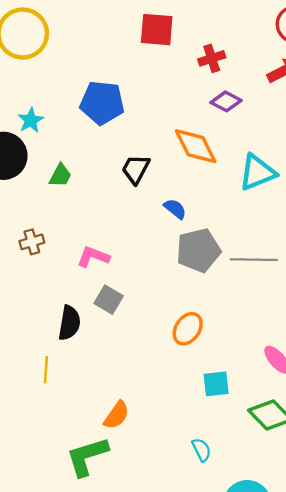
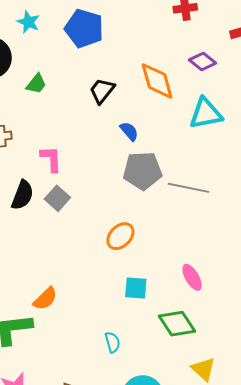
purple diamond: (226, 101) -> (202, 61), moved
cyan star: (31, 120) -> (28, 22), moved, turned -30
pink L-shape: (93, 257) -> (51, 159), turned 56
black semicircle: (69, 323) -> (22, 195), moved

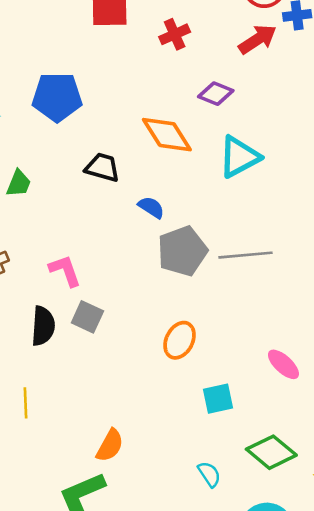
black trapezoid: (102, 91) -> (102, 167), turned 84
green diamond: (177, 324) -> (271, 452), moved

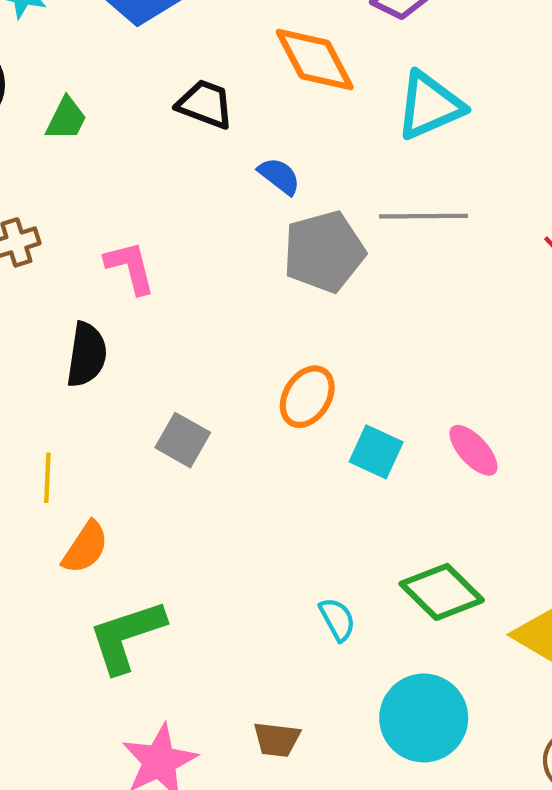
gray line: (246, 255) -> (424, 216), moved
gray square: (87, 317) -> (183, 440), moved
cyan square: (218, 399) -> (376, 452), moved, turned 32
orange semicircle: (110, 445) -> (85, 547), moved

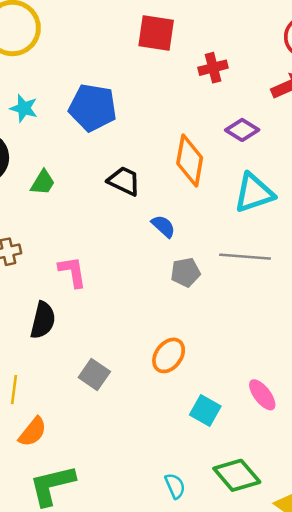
orange diamond: (315, 59) -> (190, 161), turned 33
gray pentagon: (324, 252) -> (186, 272), size x0.6
cyan square: (376, 452) -> (205, 411), moved

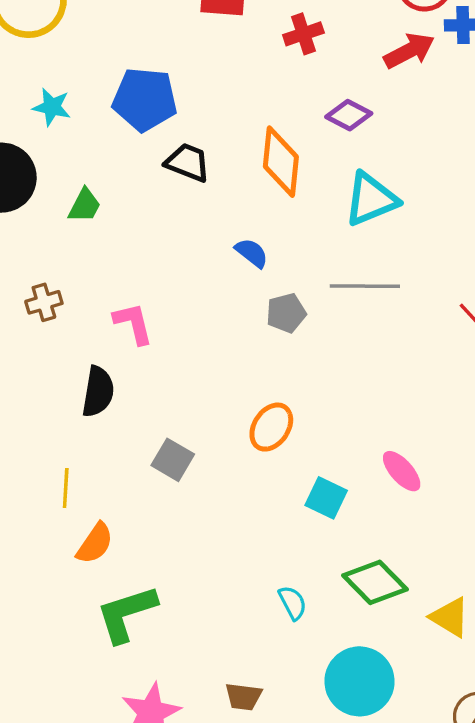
black trapezoid: (124, 181) -> (188, 162), moved

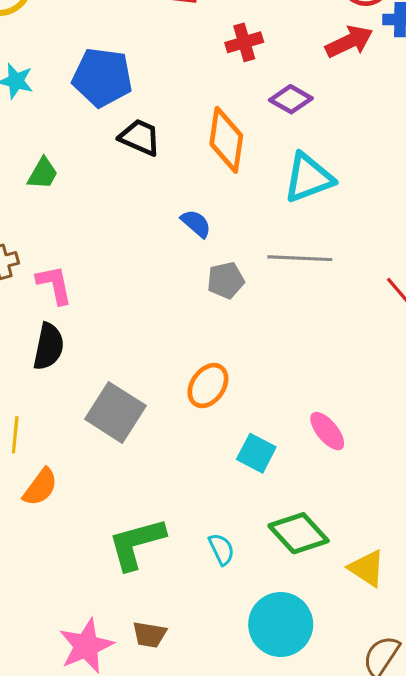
red cross: (303, 34) -> (244, 42), moved
pink L-shape: (133, 323) -> (54, 285), moved
gray square: (173, 460) -> (115, 412), size x1.5
green L-shape: (126, 614) -> (136, 544), moved
brown trapezoid: (244, 697) -> (149, 635), moved

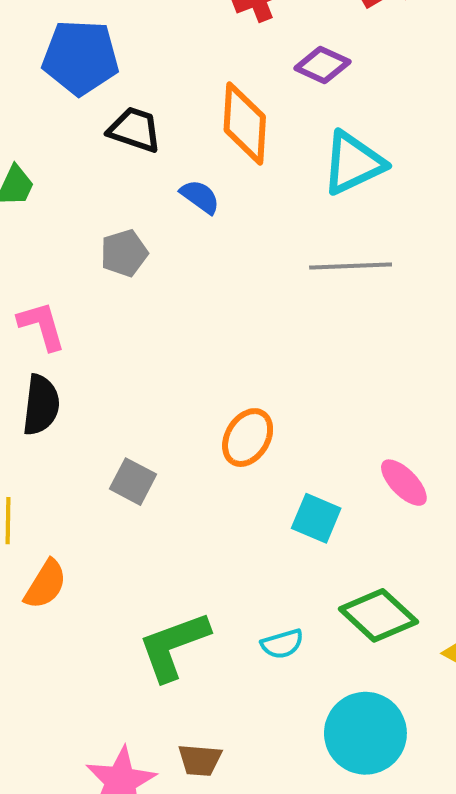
blue semicircle: (196, 223) -> (200, 197), moved
gray pentagon: (226, 280) -> (124, 253), moved
gray square: (115, 412) -> (133, 482), size x0.6
cyan semicircle: (221, 549) -> (282, 644), turned 104

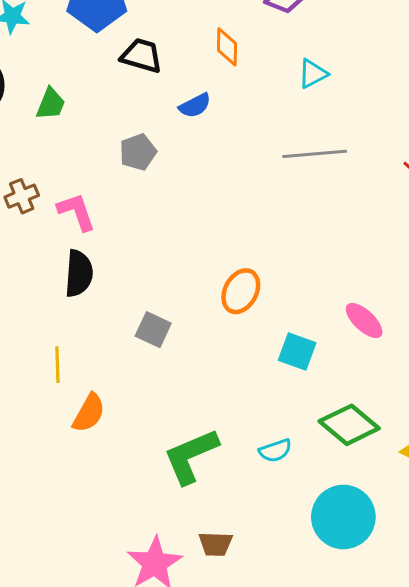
orange diamond: (245, 123) -> (227, 47), size x0.6
cyan triangle: (353, 163) -> (313, 74), size x0.6
blue semicircle: (200, 197) -> (195, 106), turned 120

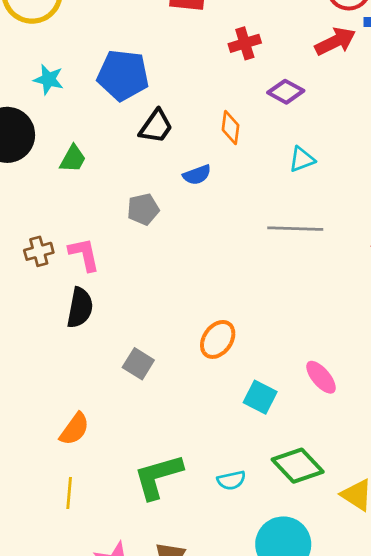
black trapezoid: (142, 56) -> (156, 126), turned 102
brown cross: (22, 196) -> (39, 251), moved
yellow line: (57, 365) -> (69, 493), moved

